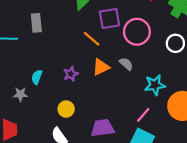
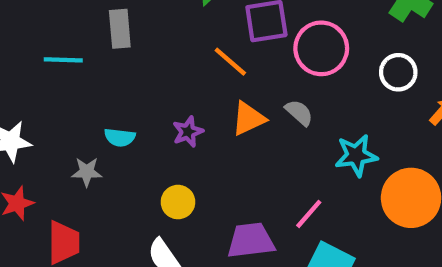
cyan semicircle: (37, 77) -> (120, 137), turned -104
pink line: (143, 115) -> (309, 214), moved

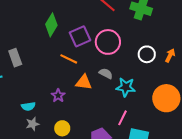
white circle: (398, 72) -> (147, 54), moved
orange triangle: (248, 119) -> (84, 82), turned 48
cyan star: (356, 155) -> (126, 87), moved, turned 30
gray star: (87, 172) -> (32, 124), moved

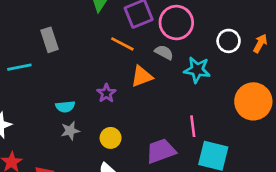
gray semicircle: (106, 73) -> (164, 52), moved
orange triangle: (84, 82) -> (142, 76), turned -30
cyan star: (126, 87) -> (197, 70), moved
pink line: (122, 118) -> (193, 126), turned -35

